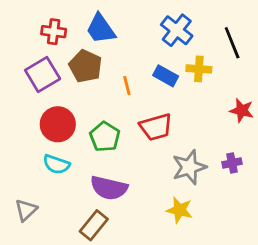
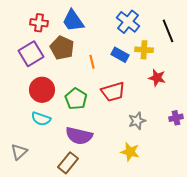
red star: (242, 110) -> (157, 78), moved
purple cross: (232, 163) -> (176, 118), moved
gray star: (189, 167) -> (137, 121), size x0.7

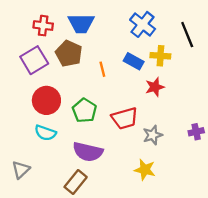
blue trapezoid: (73, 21) -> (81, 23), turned -55
red star: (157, 78) -> (155, 87), moved, turned -30
red trapezoid: (113, 92) -> (125, 118), moved

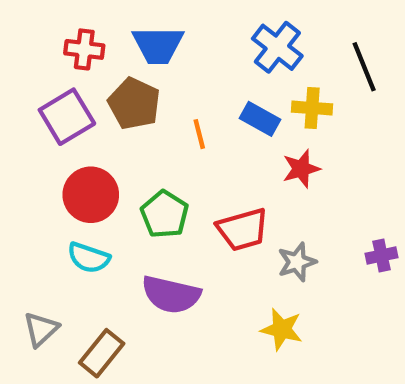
brown rectangle: (76, 182) -> (102, 353), moved

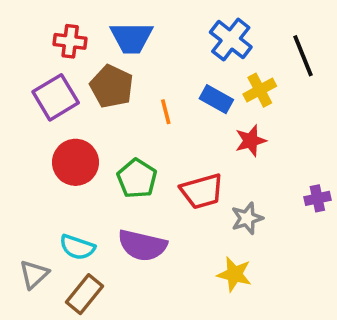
yellow cross: (312, 108) -> (260, 90), turned -32
purple cross: (381, 256) -> (317, 198), moved
cyan semicircle: (89, 258) -> (77, 247), moved

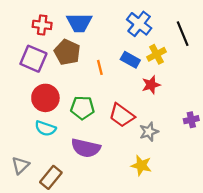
purple square: (56, 97) -> (33, 59), turned -36
green pentagon: (137, 179) -> (82, 108), turned -30
red trapezoid: (202, 191) -> (122, 115), turned 52
cyan semicircle: (77, 247) -> (45, 128), moved

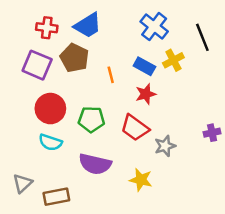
blue trapezoid: (79, 23) -> (88, 25), turned -32
red star: (151, 85) -> (146, 94), moved
yellow star: (141, 165) -> (141, 180), moved
brown rectangle: (51, 177) -> (56, 197), turned 40

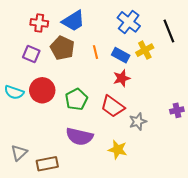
purple square: (37, 65) -> (31, 54), size x0.7
orange line: (111, 75) -> (96, 52), moved
green pentagon: (91, 119) -> (76, 99), turned -30
cyan semicircle: (50, 142) -> (14, 92), moved

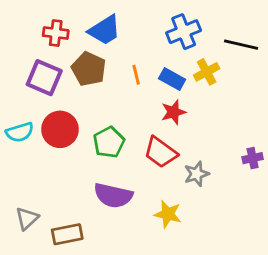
blue cross: (129, 22) -> (184, 32), turned 30
black line: (169, 31) -> (241, 45), turned -55
purple square: (31, 54) -> (44, 78), size x1.4
cyan semicircle: (14, 92) -> (20, 132), turned -36

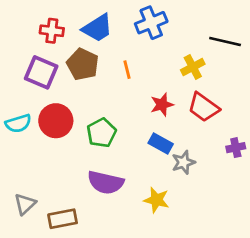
blue cross: (184, 32) -> (151, 23), moved
blue rectangle: (172, 79) -> (161, 144), moved
red trapezoid: (161, 152) -> (204, 107), moved

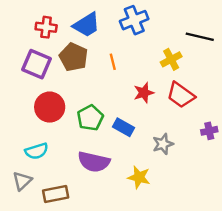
cyan semicircle: (18, 123) -> (37, 151), moved
blue rectangle: (161, 144) -> (124, 127), moved

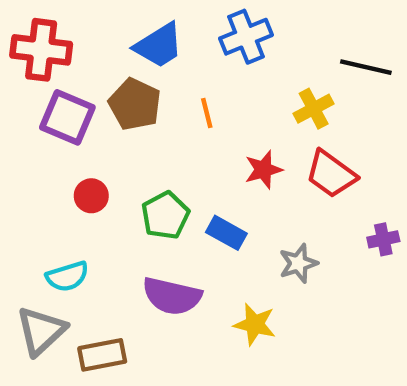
red cross: (46, 27) -> (41, 50), moved, size x1.5
red circle: (50, 107) -> (91, 196), size x0.6
gray triangle: (22, 181) -> (41, 331), size x1.4

